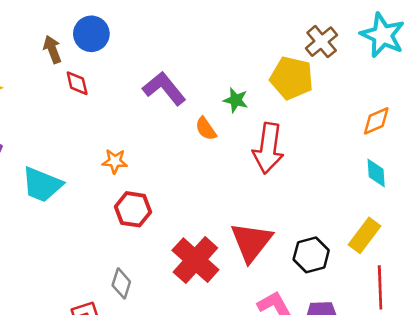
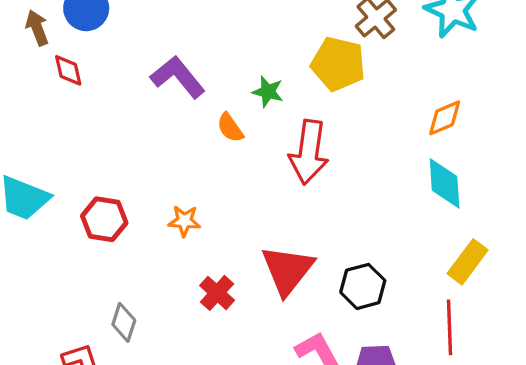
orange star: (115, 161) -> (184, 221), moved
cyan diamond: (376, 173) -> (445, 183), size x1.4
red hexagon: (133, 209) -> (104, 219), moved
yellow rectangle: (364, 235) -> (468, 262), moved
red cross: (195, 260) -> (217, 293), size x0.6

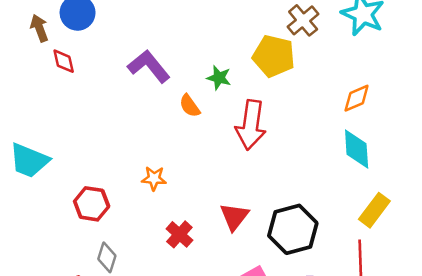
red hexagon: (104, 219) -> (92, 204), moved
red triangle: (287, 270) -> (234, 217), size x0.7
black hexagon: (363, 286) -> (293, 229), size x1.4

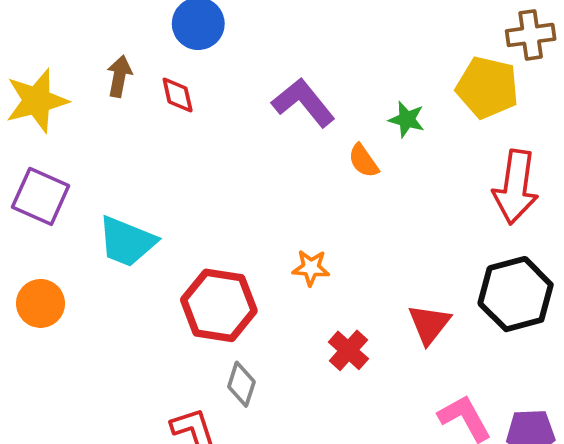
brown cross: (303, 20) -> (531, 35), turned 32
brown arrow: (39, 28) -> (119, 76), moved, turned 32
red arrow: (251, 125) -> (516, 187), moved
red hexagon: (92, 204) -> (219, 305), size x1.4
black hexagon: (293, 229) -> (516, 294), moved

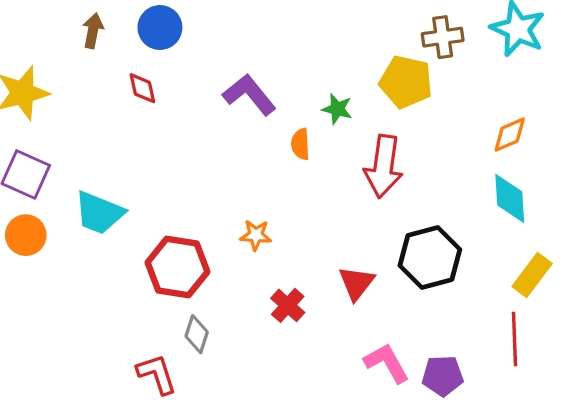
brown arrow: (119, 76) -> (93, 31), moved
orange semicircle: (363, 161) -> (300, 144), turned 32
red arrow: (516, 187) -> (384, 166), moved
orange circle: (41, 303) -> (26, 235), moved

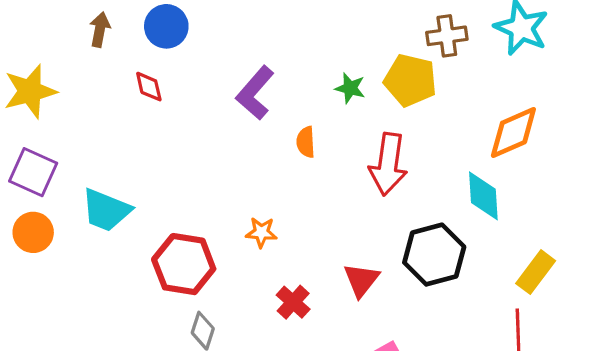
purple L-shape: (249, 95) -> (255, 93), turned -100
green star: (337, 109) -> (350, 88), moved
orange diamond: (510, 135) -> (513, 133), size x1.5
cyan diamond: (510, 198) -> (483, 196), moved

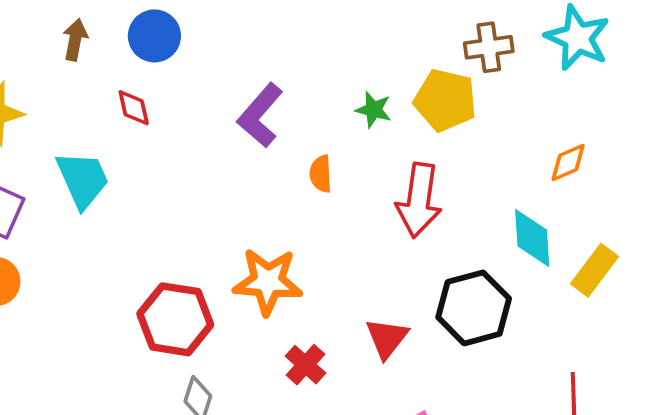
orange diamond: (513, 133) -> (568, 162), size x0.6
cyan trapezoid: (106, 210) -> (83, 179), moved, turned -136
orange star: (261, 232) -> (268, 281), size x1.8
yellow rectangle: (536, 272) -> (595, 270), moved

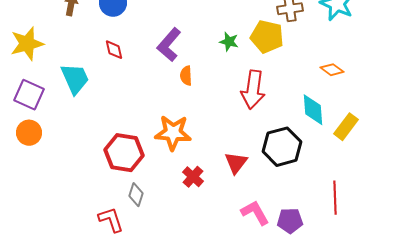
red diamond: (134, 108) -> (114, 50), moved
orange diamond: (568, 162) -> (332, 70), turned 60
orange semicircle: (321, 174) -> (186, 76), moved

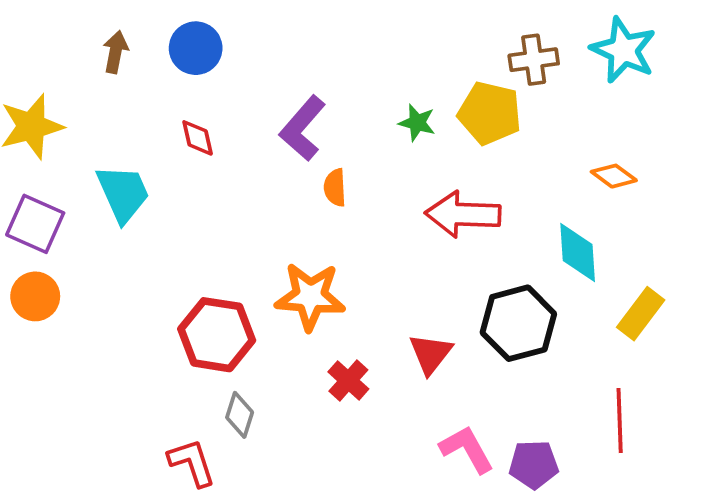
red arrow: (253, 90) -> (463, 214), turned 84
yellow rectangle: (346, 127) -> (641, 314), moved

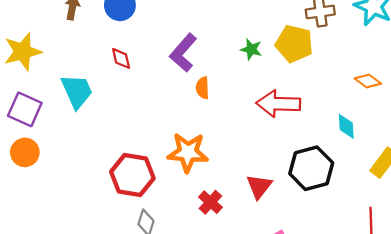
cyan diamond: (578, 253) -> (346, 126), size x0.7

